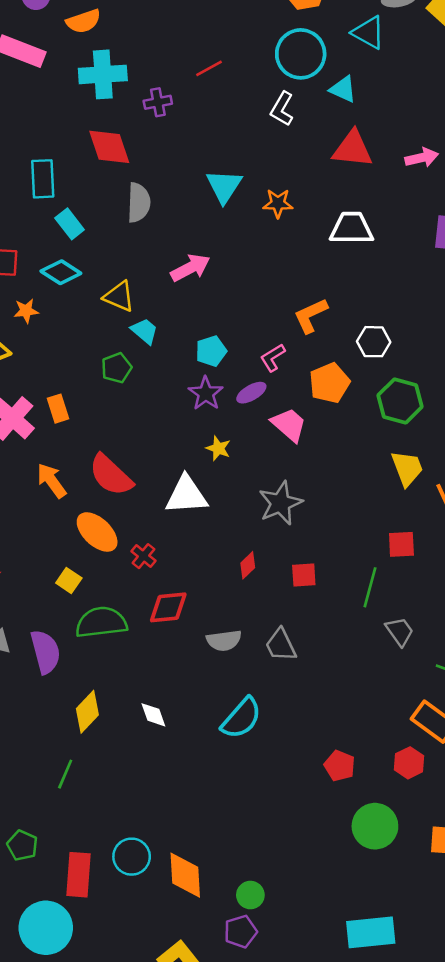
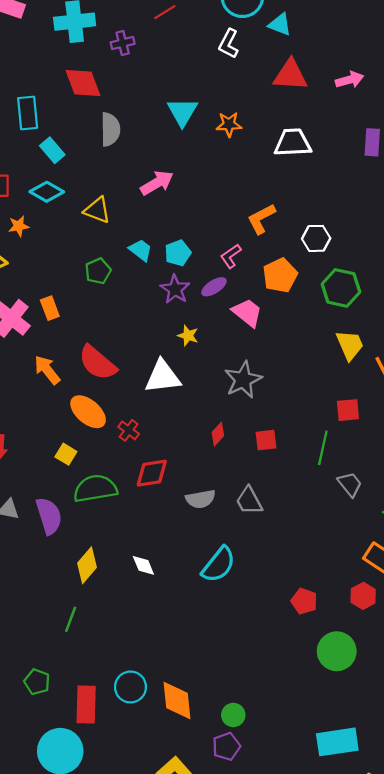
cyan trapezoid: (145, 331) -> (141, 250), moved

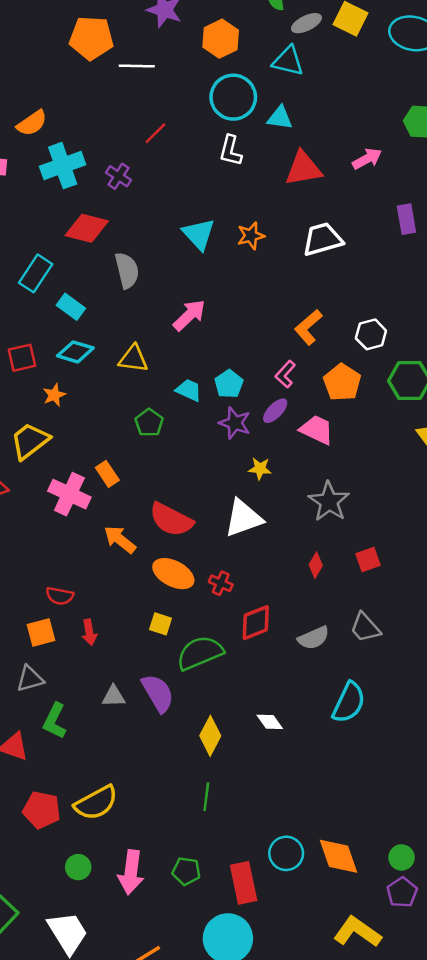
purple cross: (123, 43) -> (119, 176), turned -30
red diamond: (83, 83) -> (87, 228), turned -42
cyan rectangle: (28, 113) -> (36, 273), turned 52

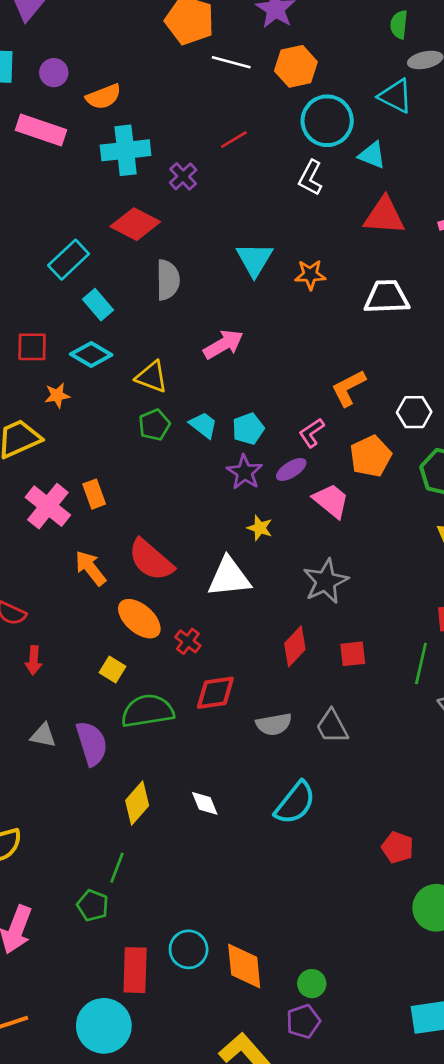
orange hexagon: (221, 39) -> (296, 66), moved
green pentagon: (149, 423) -> (154, 425), moved
red diamond: (316, 565) -> (295, 646), size x1.4
green pentagon: (186, 871) -> (93, 905), moved

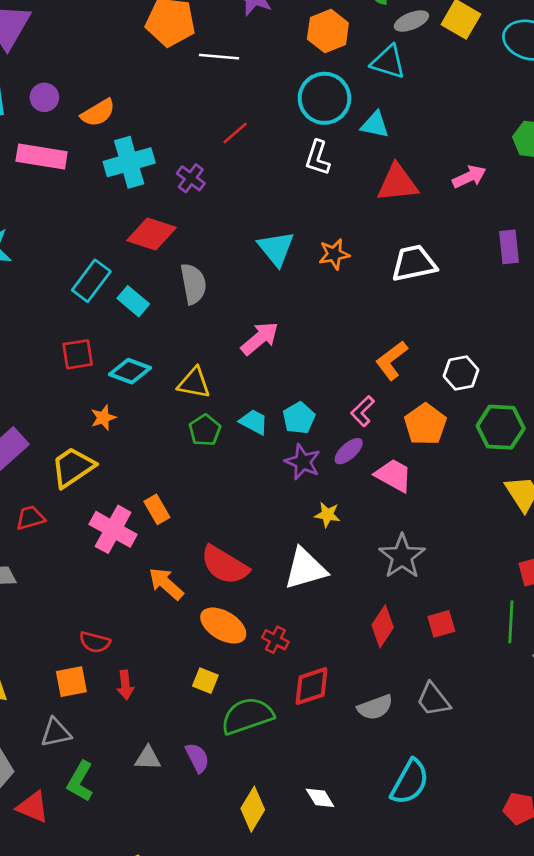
orange hexagon: (296, 66) -> (328, 31), moved
cyan rectangle: (98, 305) -> (133, 301), moved
red square: (32, 347) -> (78, 354), moved
purple semicircle: (92, 743) -> (197, 758), size x0.7

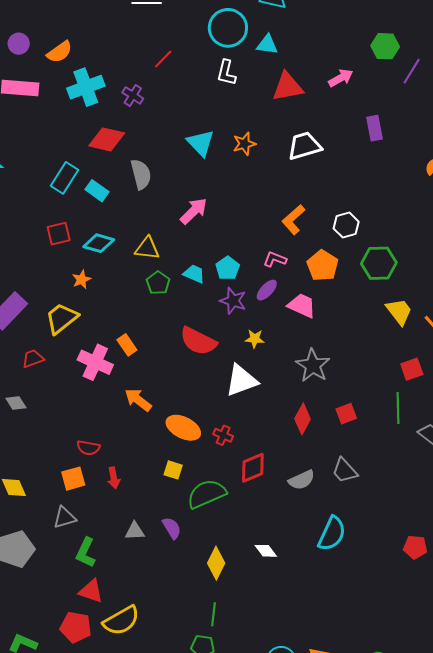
pink L-shape: (363, 411) -> (275, 259), turned 70
red semicircle: (225, 565) -> (198, 341), moved
red triangle: (33, 807) -> (91, 591), moved

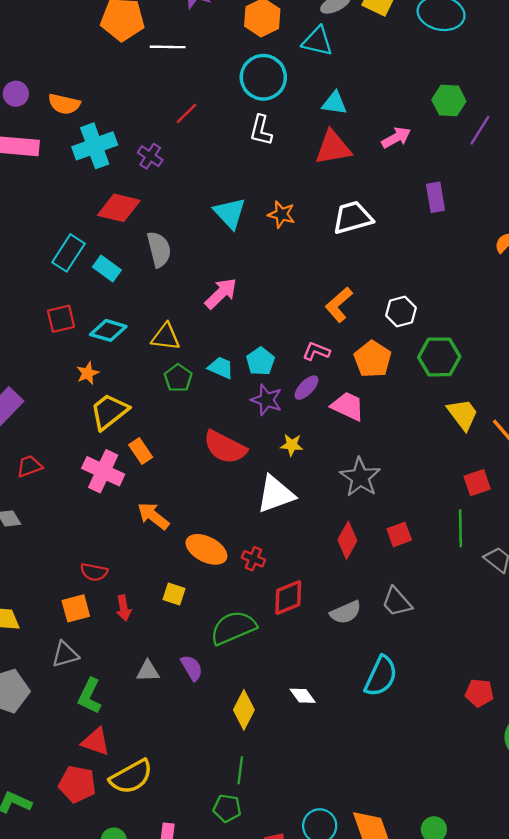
cyan triangle: (267, 45) -> (334, 103), moved
orange semicircle: (60, 52) -> (64, 104), turned 48
orange star: (244, 144) -> (281, 214), turned 30
yellow trapezoid: (62, 318) -> (109, 412), moved
yellow square: (173, 470) -> (174, 594), moved

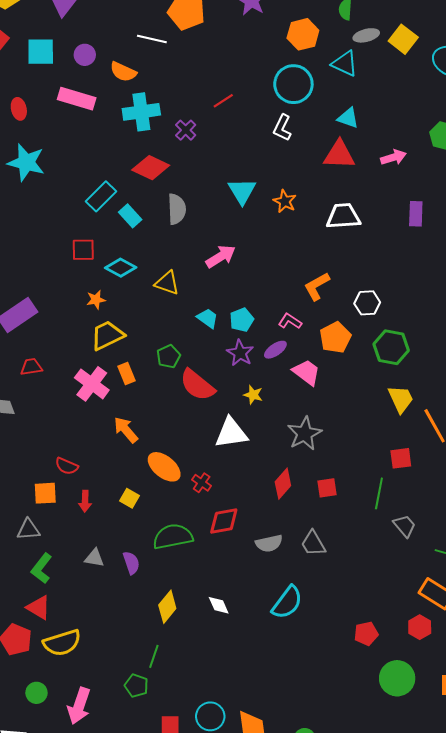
white line: (168, 47) -> (152, 39), moved
green pentagon: (178, 378) -> (169, 356), moved
red pentagon: (479, 693) -> (366, 634), turned -30

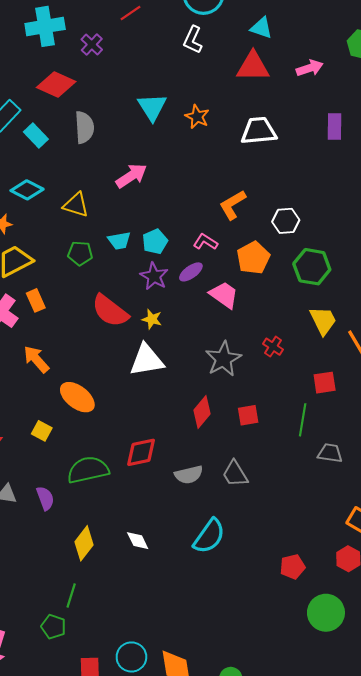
cyan trapezoid: (208, 318) -> (119, 241), turned 135
green pentagon: (169, 356) -> (80, 253), moved, turned 30
yellow star: (253, 395) -> (152, 319), moved
red cross: (202, 483) -> (273, 347), moved
gray trapezoid: (405, 526) -> (330, 453), turned -40

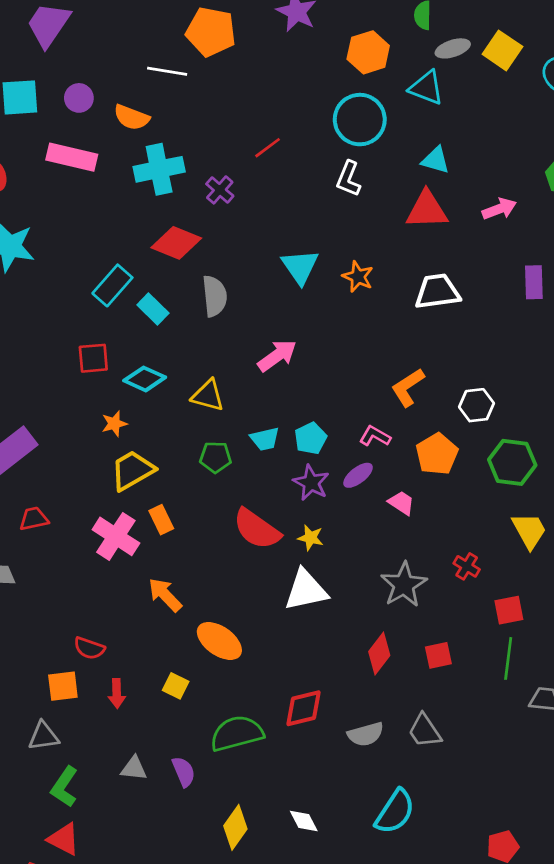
pink trapezoid: (224, 295) -> (401, 503), size x0.7
red square: (325, 383) -> (509, 610), moved

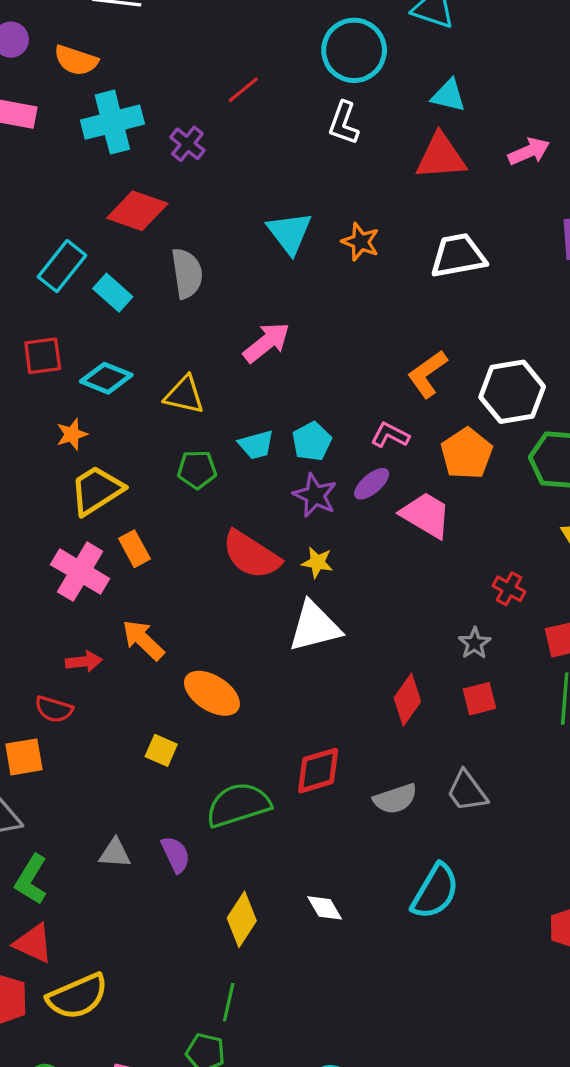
white hexagon: (476, 405) -> (512, 392), size x1.5
pink trapezoid: (401, 503) -> (426, 515), size x1.6
gray star: (404, 585) -> (475, 643), moved, size x0.6
red arrow: (117, 693) -> (84, 662), moved, turned -92

